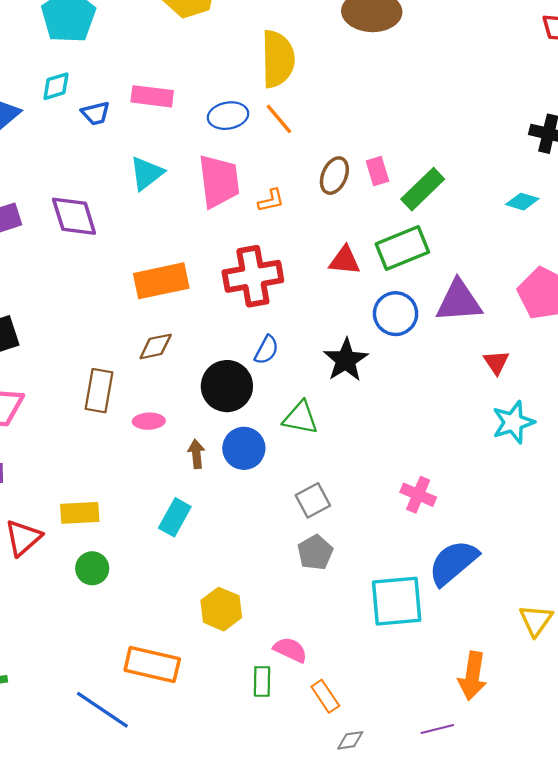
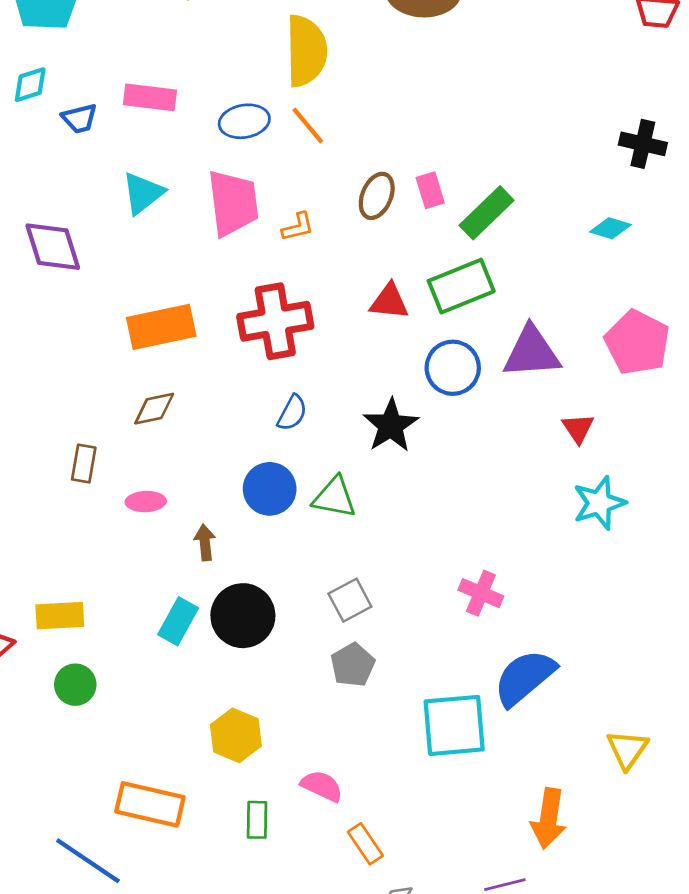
black circle: (227, 386) -> (243, 616), moved
brown rectangle: (99, 391) -> (84, 464), size x0.7
blue circle: (244, 448) -> (270, 489), moved
green rectangle: (262, 681) -> (257, 820), moved

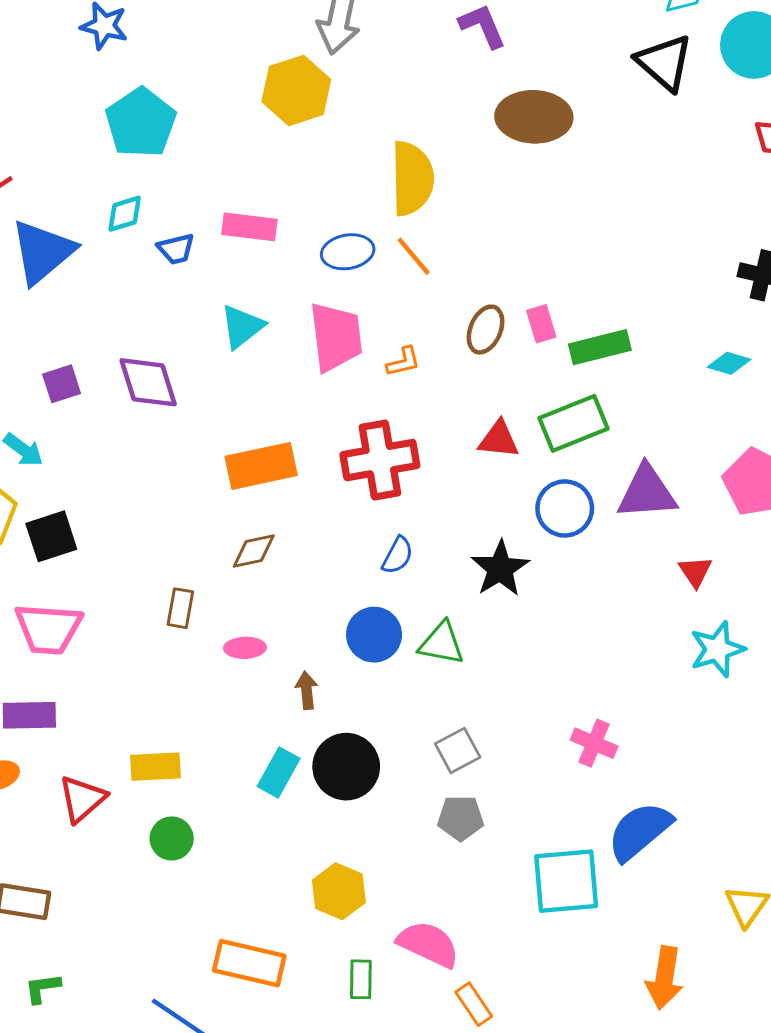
green rectangle: (487, 213) -> (600, 347), turned 30
gray pentagon: (353, 665) -> (461, 818), turned 30
pink semicircle: (322, 786) -> (428, 944), size x1.4

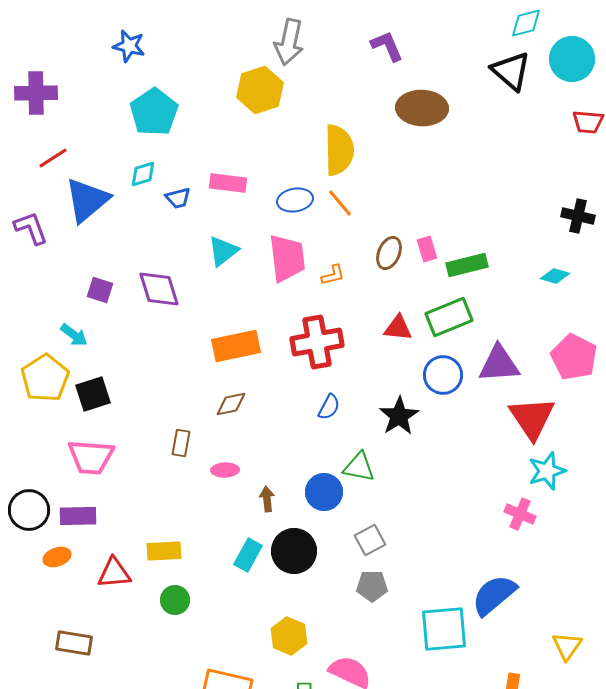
purple square: (62, 384) -> (100, 290), turned 36
red triangle: (695, 572) -> (532, 418), size x2.0
blue circle: (374, 635) -> (324, 492), moved
pink cross: (594, 743) -> (520, 514), moved
red triangle: (82, 799) -> (114, 573), turned 36

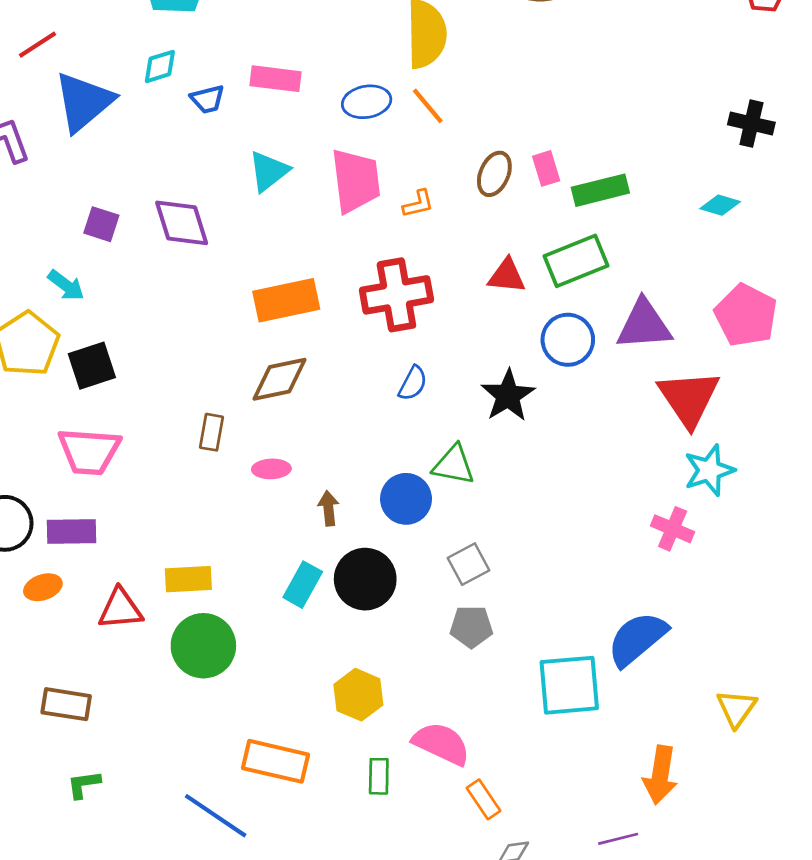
brown diamond: (231, 404) -> (280, 379), size x1.4
green circle: (175, 600) -> (203, 646), size x1.6

